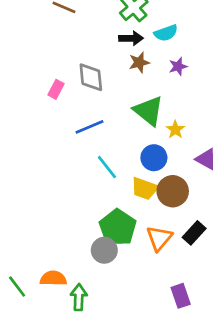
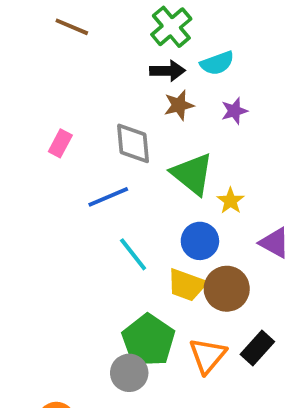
gray diamond: (91, 77) -> (133, 143), moved

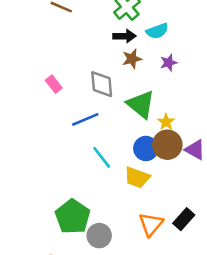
pink rectangle: (60, 143) -> (54, 84), turned -66
brown circle: (227, 289) -> (167, 145), moved
green pentagon: (148, 340) -> (73, 217), moved

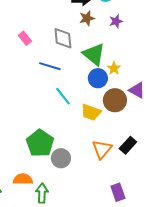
blue line: (85, 119) -> (50, 66), turned 40
brown circle: (167, 145) -> (115, 100), moved
blue circle: (146, 148) -> (98, 78), moved

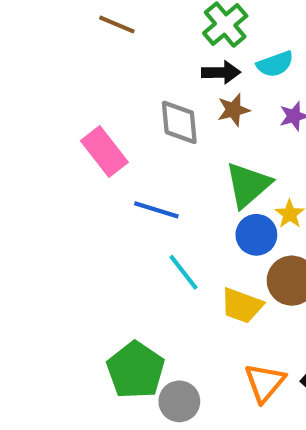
pink rectangle: (25, 38) -> (104, 152), size x1.6
gray diamond: (63, 38) -> (179, 122), moved
green triangle: (94, 54) -> (248, 185), turned 40

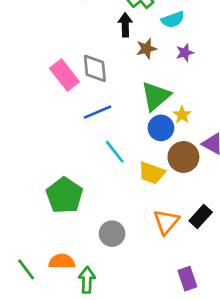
black arrow: (221, 72) -> (125, 25), moved, turned -90
gray diamond: (179, 122) -> (95, 68), moved
blue line: (156, 210) -> (97, 112), turned -40
green pentagon: (136, 370) -> (64, 195), moved

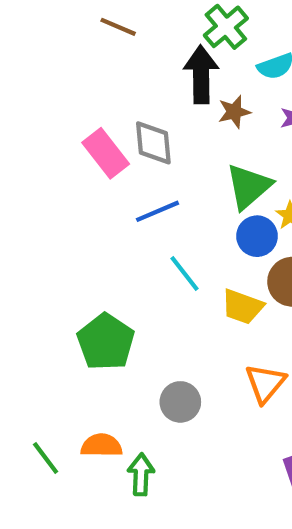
black arrow: (125, 25) -> (201, 74), size x1.5

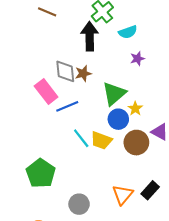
brown star: (234, 112) -> (83, 73), moved
pink rectangle: (106, 153) -> (46, 92), moved
yellow trapezoid: (242, 307) -> (101, 140), moved

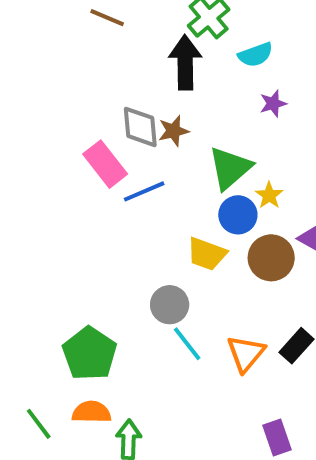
cyan line: (81, 138) -> (187, 344), moved
green pentagon: (41, 173) -> (90, 354), moved
gray circle: (79, 204) -> (170, 305), moved

